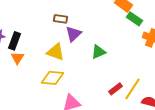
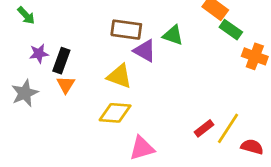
brown rectangle: (60, 19) -> (126, 30), size x1.5
purple triangle: (74, 34) -> (145, 51), turned -48
green triangle: (98, 52) -> (173, 35), moved, turned 42

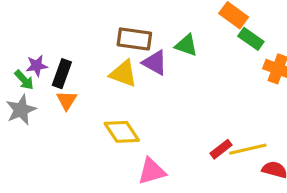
green arrow: (26, 15) -> (24, 80), moved
yellow triangle: (119, 76) -> (123, 74), moved
yellow diamond: (115, 113) -> (122, 132), turned 52
yellow line: (228, 128) -> (248, 149), turned 44

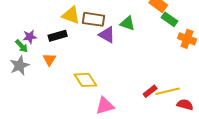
black rectangle: (62, 74) -> (58, 36), moved, turned 54
yellow triangle: (123, 74) -> (71, 15), moved

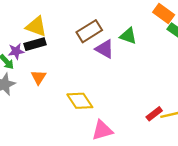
yellow triangle: (71, 15) -> (36, 26), moved
brown rectangle: (94, 19) -> (89, 31), turned -40
black rectangle: (58, 36) -> (35, 44), moved

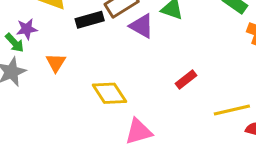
black rectangle: (35, 44) -> (90, 20), moved
red rectangle: (154, 114) -> (186, 79), moved

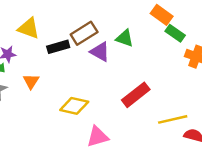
red rectangle: (186, 79) -> (136, 95), size x1.6
yellow diamond: (109, 93) -> (74, 106), turned -44

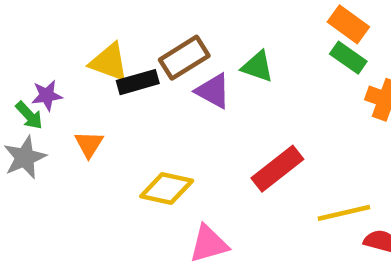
orange rectangle: (162, 15) -> (348, 24), moved
yellow triangle: (29, 28) -> (109, 62), moved

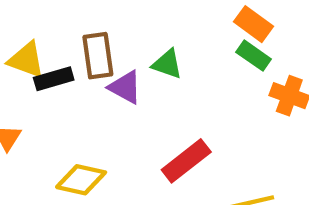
brown rectangle: (184, 58) -> (98, 56), turned -66

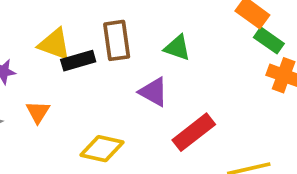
green rectangle: (254, 56) -> (269, 40), moved
purple triangle: (125, 87) -> (153, 92), moved

